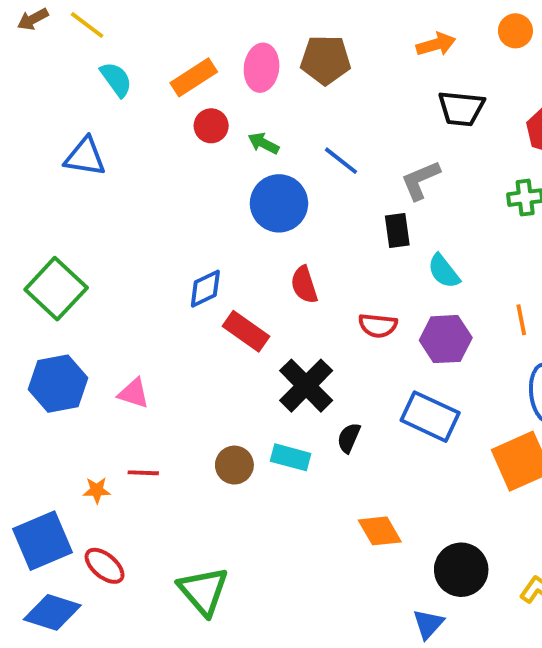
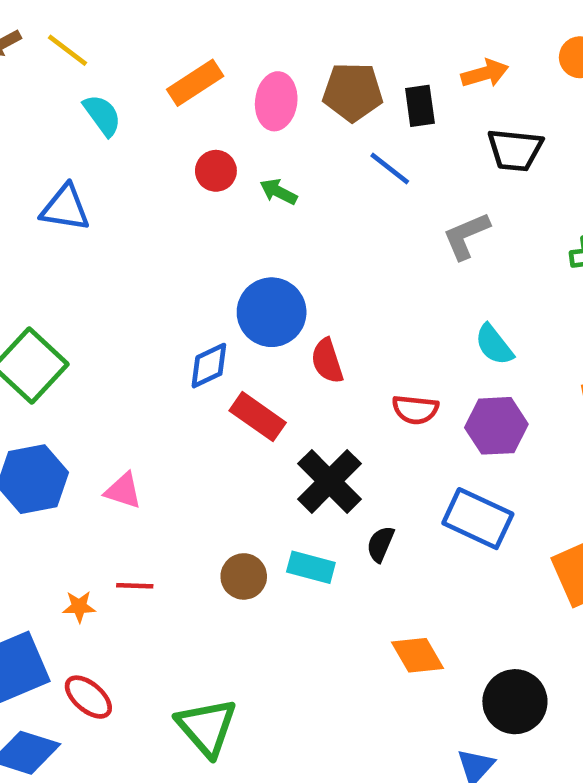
orange rectangle: (194, 77) -> (195, 83), moved
blue line: (341, 161) -> (390, 168), moved
blue circle: (279, 203) -> (272, 312), moved
black rectangle: (397, 230) -> (420, 106), moved

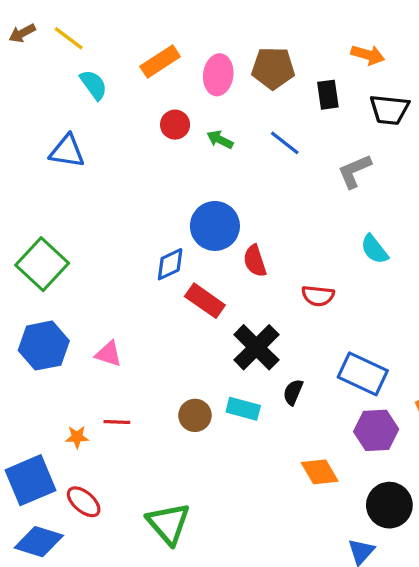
orange arrow: (485, 73) -> (368, 55), turned 32
black rectangle: (420, 106) -> (328, 95), moved
blue line: (390, 168) -> (285, 143), moved
purple hexagon: (496, 426) -> (376, 430), moved

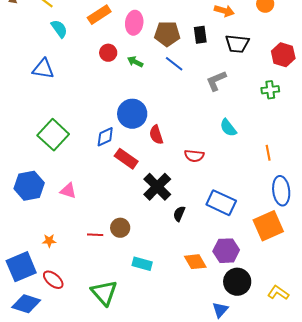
brown pentagon: (273, 68) -> (167, 34), moved
green square: (42, 264) -> (53, 135), moved
cyan rectangle: (243, 409) -> (142, 264), moved
red line: (117, 422) -> (95, 235), moved
purple hexagon: (376, 430) -> (226, 251), moved

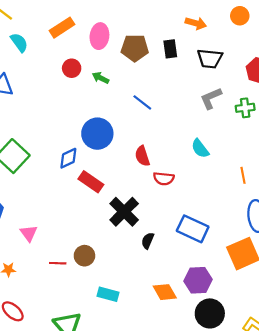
blue line: (174, 64) -> (142, 102), moved
gray L-shape: (216, 81) -> (211, 98), moved
red semicircle: (156, 135) -> (142, 156), moved
pink triangle: (68, 191) -> (29, 233), moved, turned 36

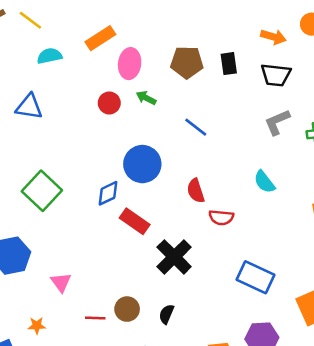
orange arrow: (196, 23) -> (273, 37), moved
pink ellipse: (99, 36) -> (130, 64), moved
cyan semicircle: (19, 43) -> (49, 56), turned -66
red circle: (72, 68) -> (109, 103), moved
black semicircle: (148, 241) -> (166, 314), moved

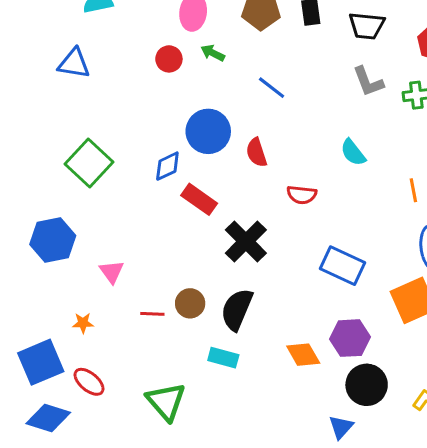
gray L-shape: (277, 122) -> (368, 82), turned -88
red semicircle: (196, 191) -> (256, 152), moved
black semicircle: (166, 314) -> (237, 309), size x1.8

